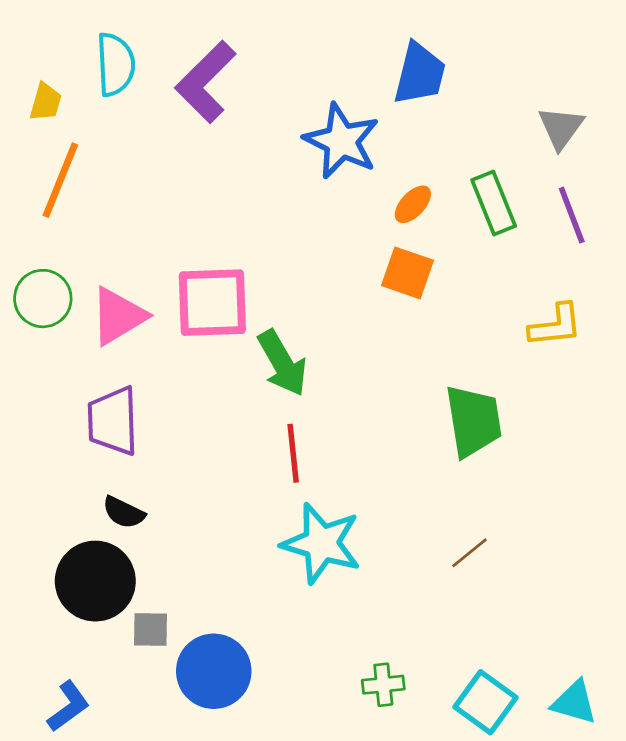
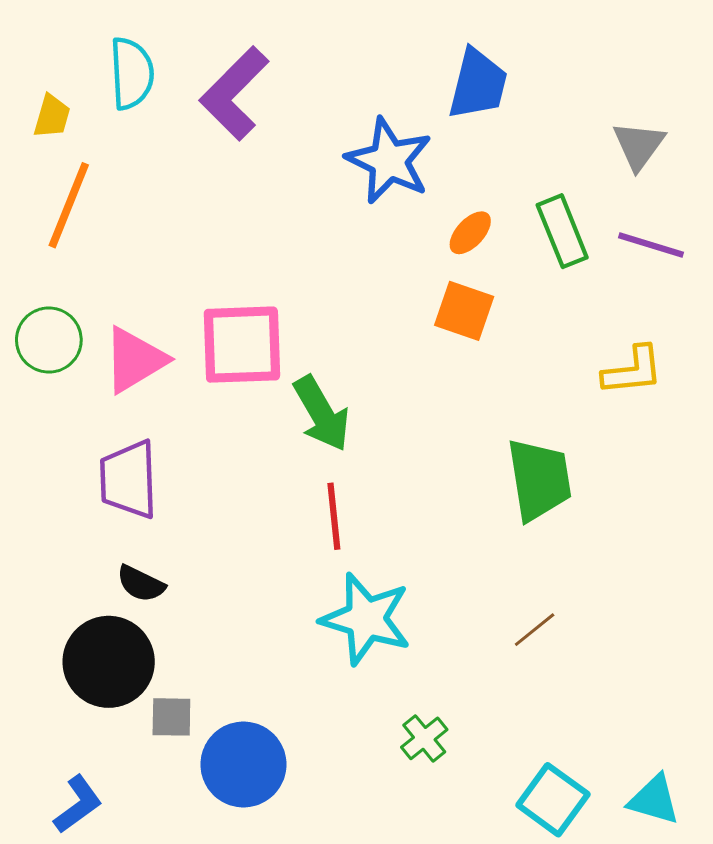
purple line: (572, 215) -> (651, 245), turned -52
green cross: (383, 685) -> (424, 738), moved, turned -33

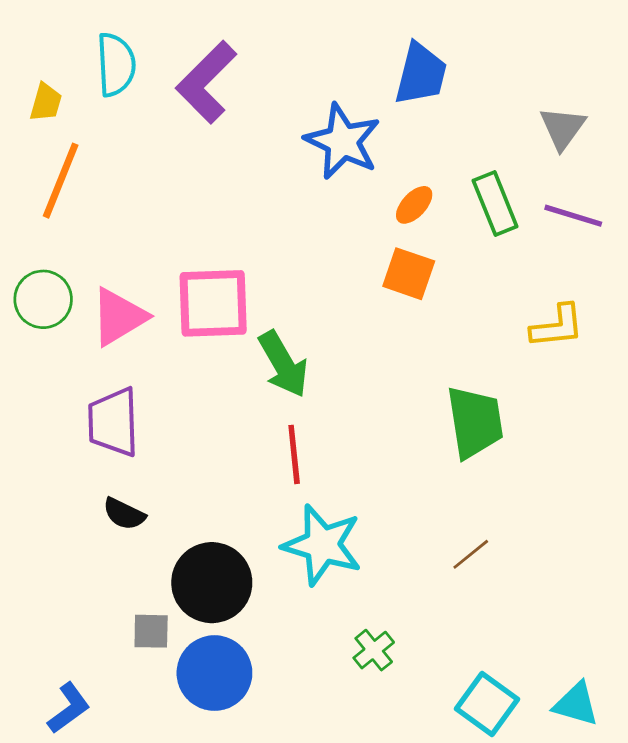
black circle: (109, 662) -> (212, 583), moved

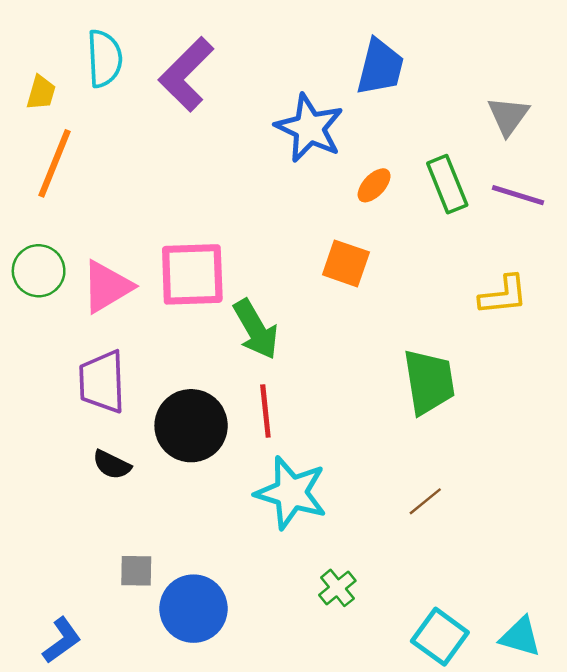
orange square: (409, 274) -> (346, 263), moved
black circle: (212, 583) -> (191, 426), moved

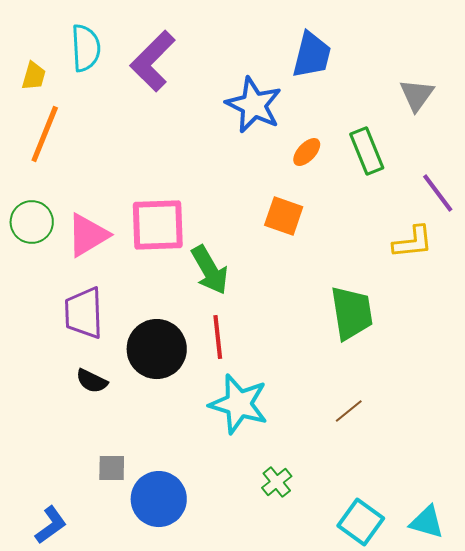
purple line: (518, 195) -> (438, 193), moved, turned 36

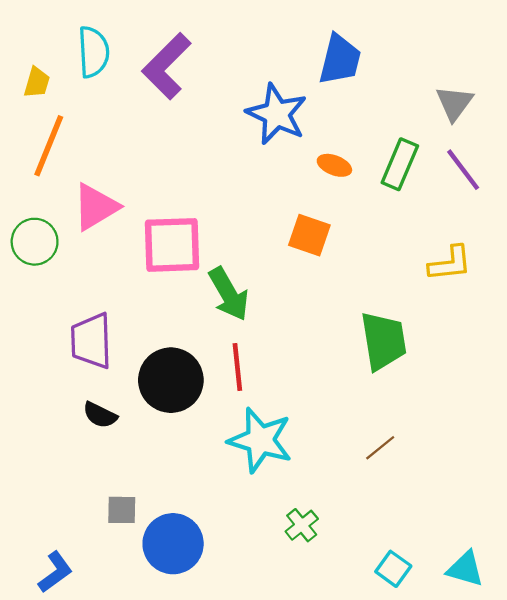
green rectangle: (367, 151) -> (400, 164), turned 45
orange ellipse: (307, 152) -> (334, 165), turned 68
purple line: (438, 193) -> (463, 170), moved
pink triangle: (88, 235) -> (96, 207), moved
cyan square: (361, 522) -> (393, 569), size x0.7

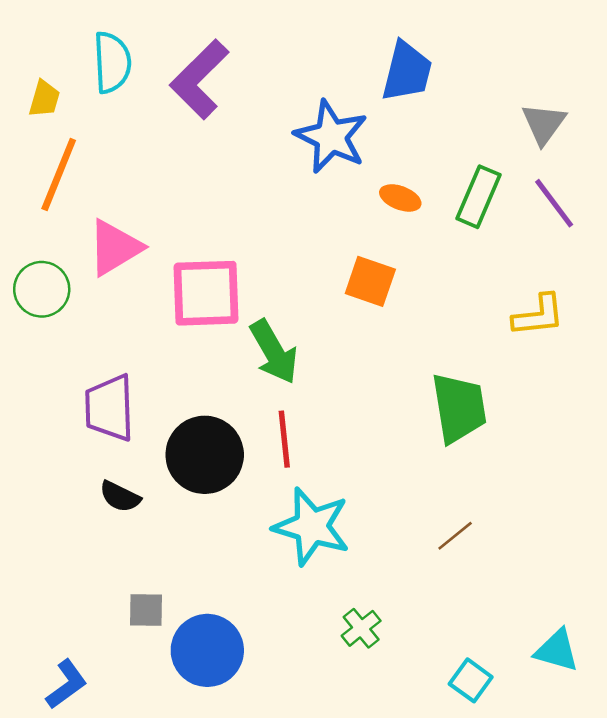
cyan triangle: (465, 569) -> (557, 650), moved

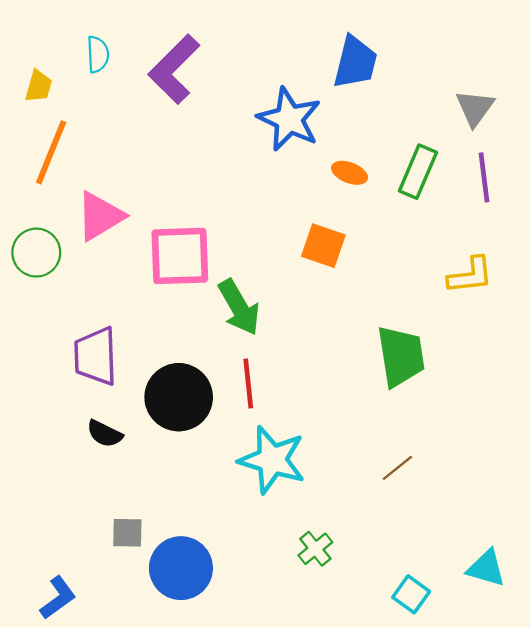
cyan semicircle: (112, 62) -> (98, 54), size x0.7
purple line: (554, 203) -> (484, 177), turned 30

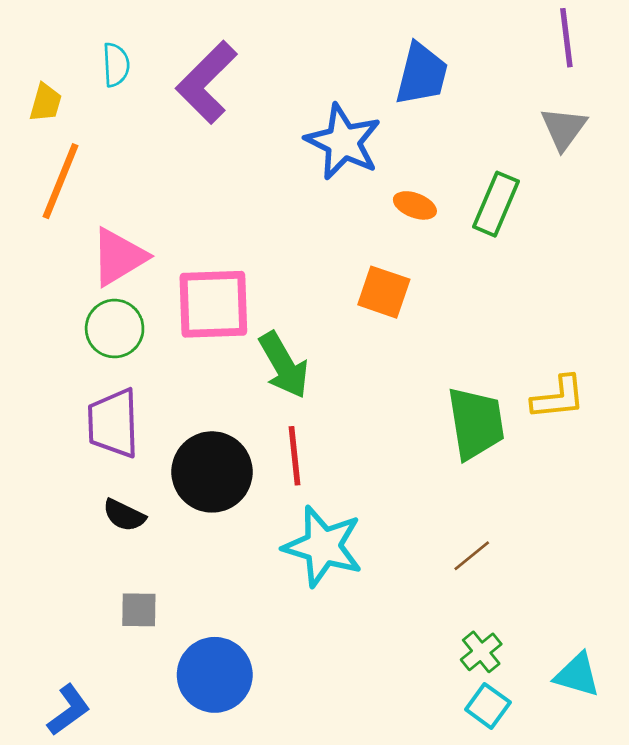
purple line: (484, 177) -> (566, 38), moved
green circle: (36, 253) -> (115, 329), moved
yellow L-shape: (470, 275) -> (558, 398), moved
gray square: (127, 533) -> (139, 610), moved
green cross: (315, 549) -> (481, 652), moved

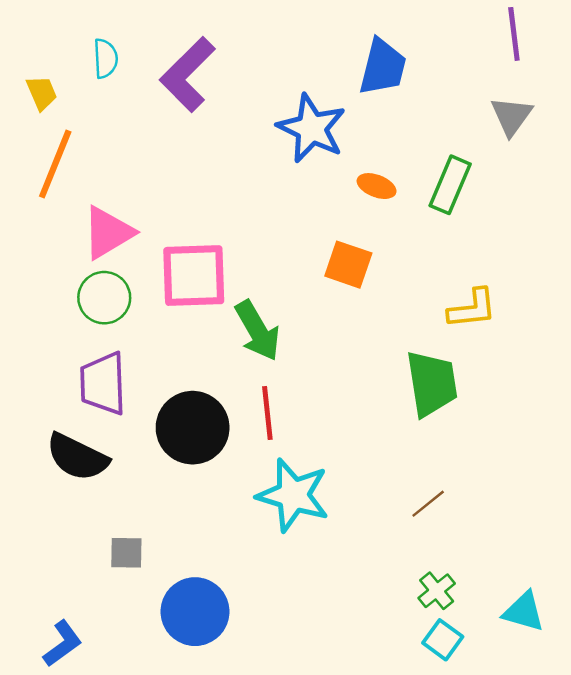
yellow trapezoid: (46, 103) -> (42, 93), turned -39
yellow L-shape: (558, 398) -> (472, 309), moved
black semicircle: (124, 515) -> (77, 457), moved, size x1.6

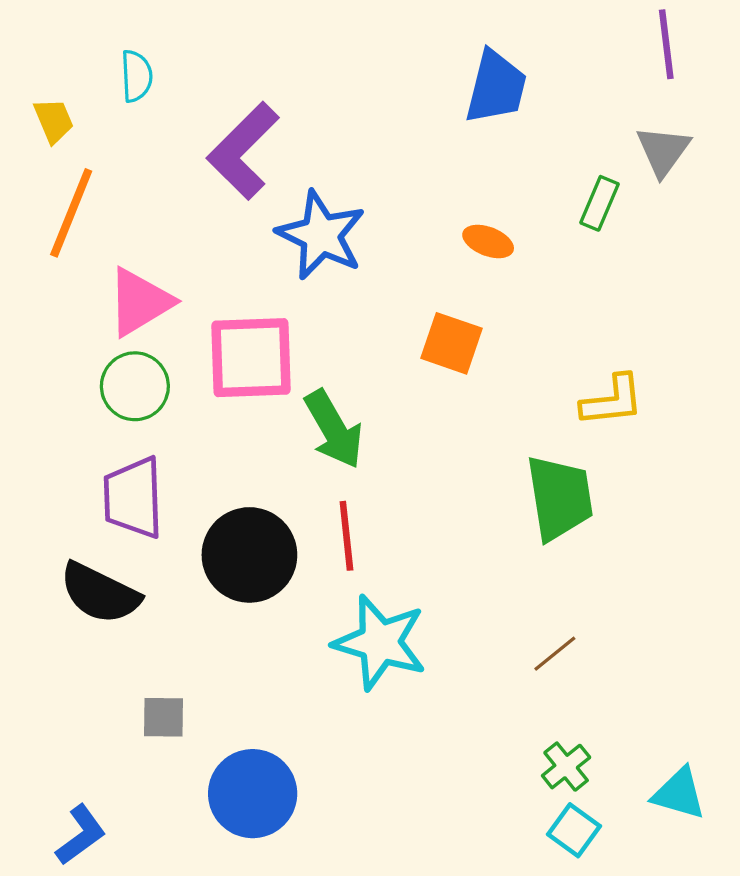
purple L-shape: (188, 74) -> (243, 151), moved
blue star: (312, 128) -> (321, 235), moved
green rectangle: (450, 185) -> (599, 203), moved, size x0.7

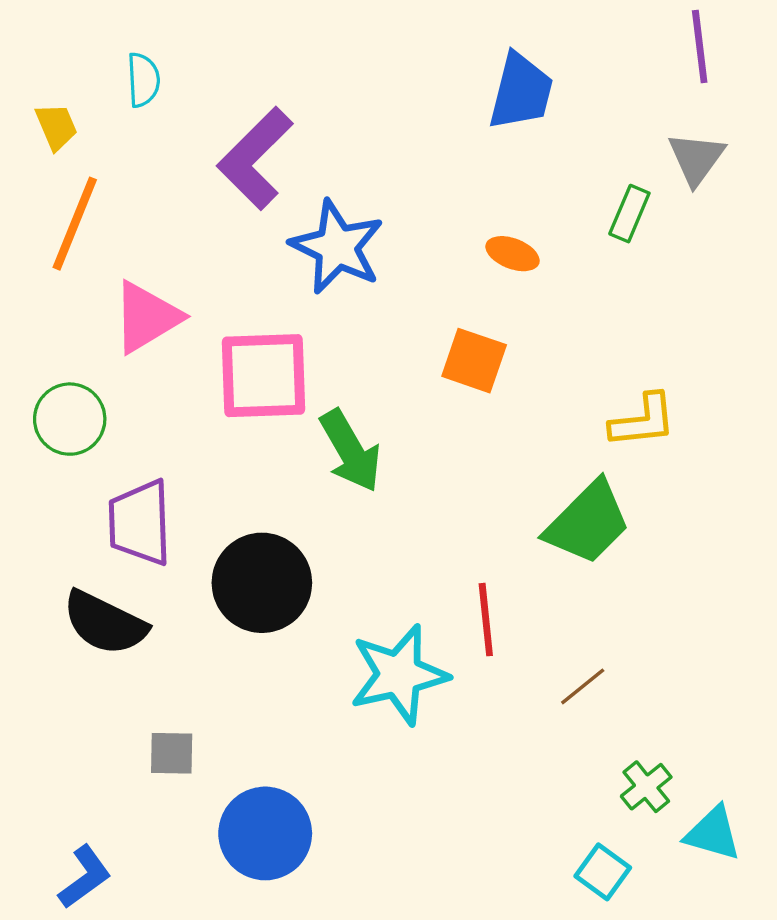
green circle: (135, 386) -> (70, 419), moved
green trapezoid: (560, 498) -> (588, 523), turned 54
red line: (346, 536) -> (486, 620), moved
cyan star: (380, 642) -> (399, 675), turned -30
green cross: (566, 767) -> (646, 787), moved

